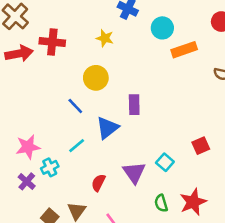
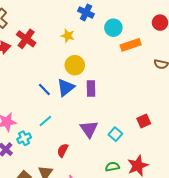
red cross: (52, 42) -> (26, 39), turned 30
yellow circle: (96, 78) -> (75, 65), moved
blue triangle: (107, 128) -> (66, 88), moved
purple triangle: (134, 173) -> (89, 129), moved
green semicircle: (161, 203) -> (112, 167), turned 96

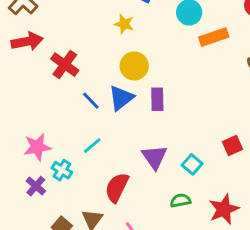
red cross: (26, 39) -> (65, 65), moved
cyan cross: (24, 138) -> (62, 170), turned -32
red semicircle: (63, 150) -> (117, 187), size x1.5
green semicircle: (112, 167) -> (180, 201), moved

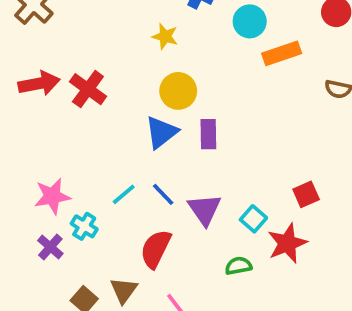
red arrow: (27, 41) -> (39, 83), moved
blue line: (91, 101) -> (163, 194), moved
red star: (224, 209) -> (287, 243), moved

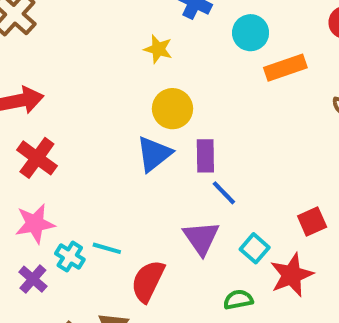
red cross: (88, 89) -> (37, 158), moved
cyan line: (124, 194) -> (107, 248), moved, turned 56
blue line: (163, 194) -> (224, 193), moved

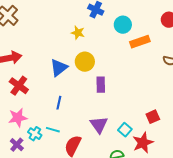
blue triangle: (154, 154) -> (59, 68), moved
blue line: (224, 193) -> (59, 103), moved, turned 56

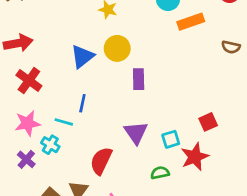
cyan line: (53, 130) -> (64, 122), moved
cyan square: (125, 130) -> (171, 139), turned 32

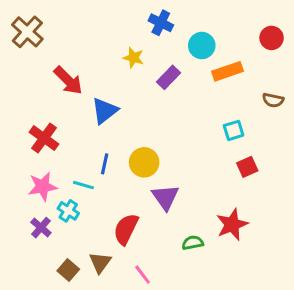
red arrow: (18, 43) -> (68, 80), moved, turned 56
yellow circle: (117, 48) -> (144, 162), moved
purple rectangle: (139, 79) -> (168, 77), moved, turned 45
red square: (208, 122) -> (247, 167), moved
cyan square: (171, 139) -> (234, 130), moved

